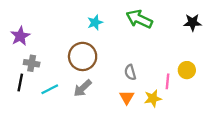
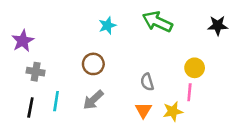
brown circle: (83, 56) -> (93, 64), size x0.7
yellow circle: (187, 70) -> (195, 68), moved
black line: (20, 83) -> (30, 108), moved
cyan line: (50, 89) -> (56, 101), turned -54

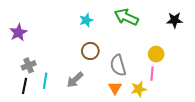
brown circle: (93, 64) -> (90, 51), moved
gray cross: (36, 72) -> (29, 65), moved, turned -32
gray semicircle: (147, 82) -> (118, 65), size x1.5

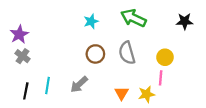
gray cross: (29, 65) -> (23, 56), moved, turned -32
gray semicircle: (118, 65) -> (127, 53), moved

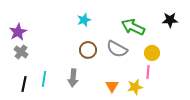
green arrow: (133, 18) -> (133, 27), moved
gray semicircle: (127, 53) -> (117, 49), turned -45
gray arrow: (79, 84) -> (73, 78), turned -42

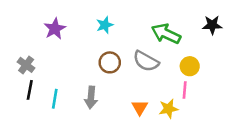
purple star: (18, 32) -> (55, 29), moved
black line: (24, 84) -> (30, 90), moved

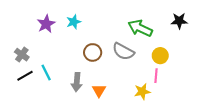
cyan star: (105, 25) -> (74, 22), moved
black line: (30, 90) -> (25, 76), turned 49
cyan line: (55, 99) -> (46, 73), moved, turned -35
orange triangle: (140, 107) -> (99, 91), moved

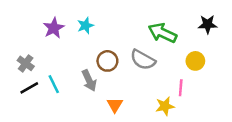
yellow circle: (160, 56) -> (195, 61), moved
gray arrow: (77, 82) -> (89, 81), moved, turned -30

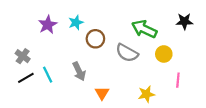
brown circle: (107, 61) -> (95, 39), moved
yellow circle: (195, 61) -> (164, 54), moved
pink line: (181, 88) -> (178, 80), moved

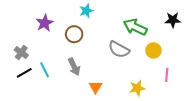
cyan star: (76, 22) -> (86, 11), moved
brown circle: (95, 39) -> (74, 34), moved

